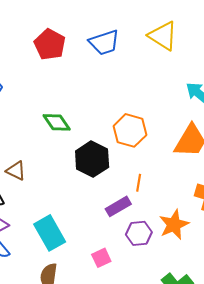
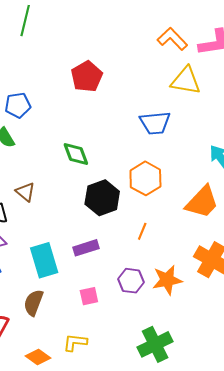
yellow triangle: (163, 36) -> (186, 81), moved, turned -36
blue trapezoid: (104, 42) -> (155, 123), moved
purple rectangle: (118, 206) -> (86, 248), moved

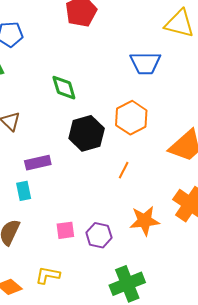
purple rectangle: (86, 248) -> (38, 163), moved
cyan rectangle: (44, 260) -> (24, 191), size x0.6
purple hexagon: (131, 281) -> (99, 235), moved

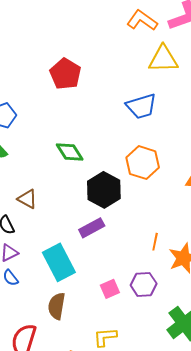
purple rectangle: (38, 163) -> (92, 228), moved
orange line: (124, 170) -> (155, 242), moved
cyan rectangle: (24, 191) -> (59, 262), size x1.8

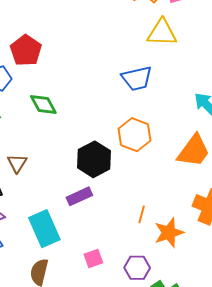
red pentagon: (65, 74) -> (26, 50), moved
green diamond: (70, 152) -> (43, 104), moved
brown triangle: (27, 199) -> (17, 163), turned 30
purple hexagon: (144, 285) -> (137, 268), moved

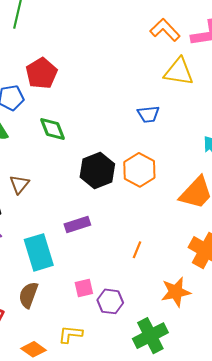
blue trapezoid: (137, 78) -> (148, 114), size x0.7
black hexagon: (94, 159) -> (97, 170), moved
orange star: (169, 233) -> (176, 292), moved
purple hexagon: (137, 268) -> (110, 301), moved

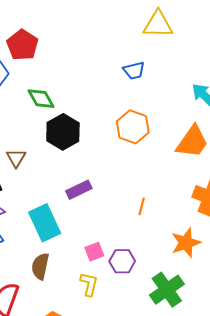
black hexagon: (97, 170) -> (63, 132), moved
yellow L-shape: (70, 334) -> (89, 284), moved, turned 105

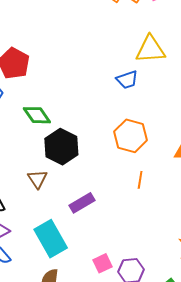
yellow triangle: (158, 24) -> (150, 49), moved
brown triangle: (16, 158) -> (37, 179), moved
orange line: (142, 206) -> (140, 180), moved

